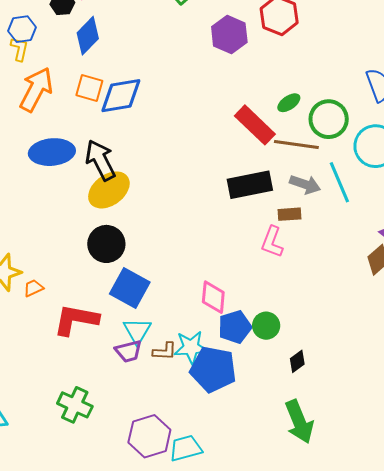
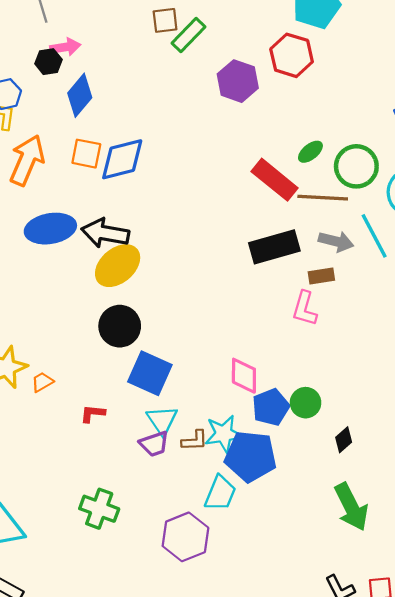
black arrow: (100, 160) -> (105, 233), turned -48
red L-shape: (76, 320) -> (93, 413), size x0.5
cyan trapezoid: (186, 448) -> (220, 493), moved, turned 132

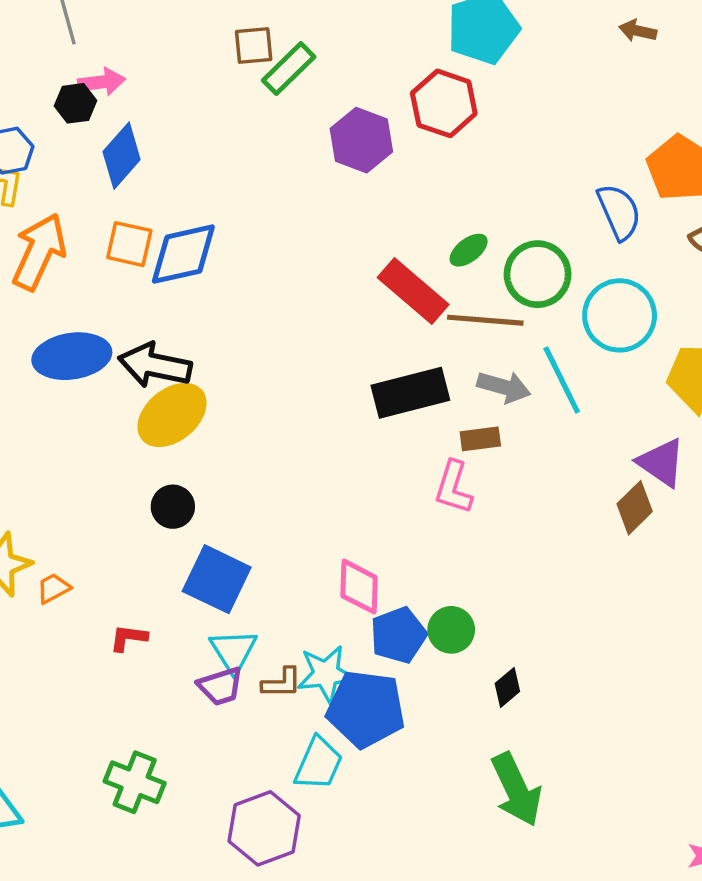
black circle: (120, 326) -> (173, 507), size x0.7

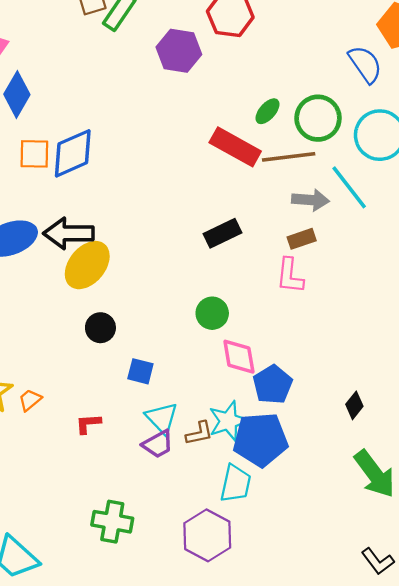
black rectangle: (410, 393) -> (222, 233), moved, size x0.7
blue square: (217, 579) -> (140, 371), size x0.6
green circle: (451, 630) -> (212, 313), moved

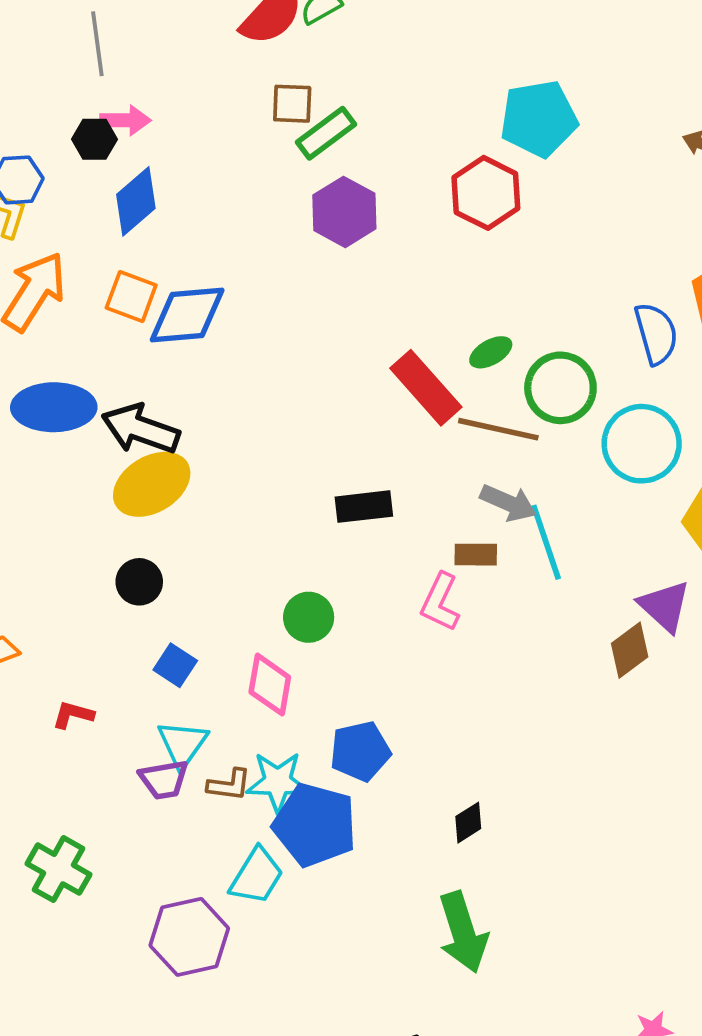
purple hexagon: (179, 51) -> (344, 212), moved
cyan line: (349, 187) -> (546, 542), moved
pink diamond: (239, 357) -> (270, 685), moved

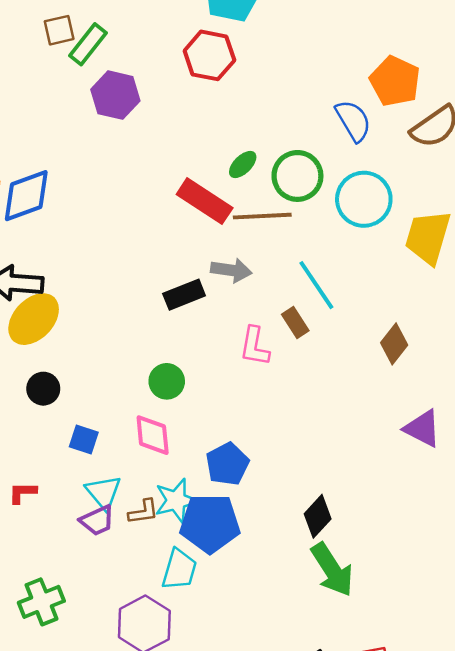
gray arrow: (508, 503) -> (231, 270), moved
brown rectangle: (476, 555) -> (295, 323), moved, turned 72
purple triangle: (665, 606) -> (422, 429), moved
black diamond: (468, 823) -> (318, 516), moved, size x1.4
green cross: (58, 869) -> (41, 602), turned -36

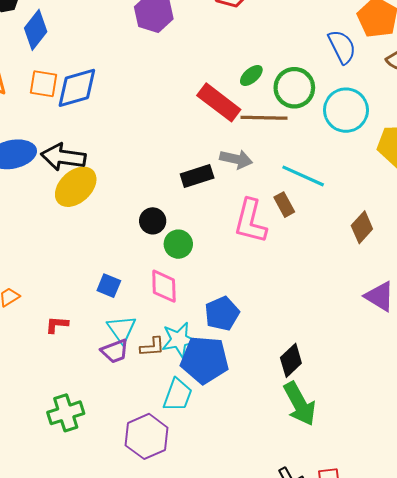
cyan line: (316, 285) -> (303, 176), turned -36
pink L-shape: (255, 346) -> (250, 221), size x1.4
black circle: (43, 389) -> (153, 221), moved

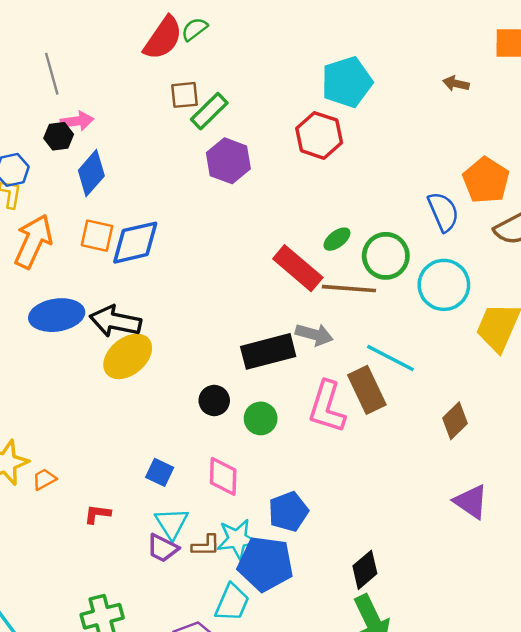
black rectangle: (197, 176) -> (268, 351), size x1.4
brown rectangle: (284, 205) -> (367, 390), size x1.6
green circle: (178, 244) -> (261, 418), moved
purple trapezoid: (115, 351) -> (163, 548), turned 44

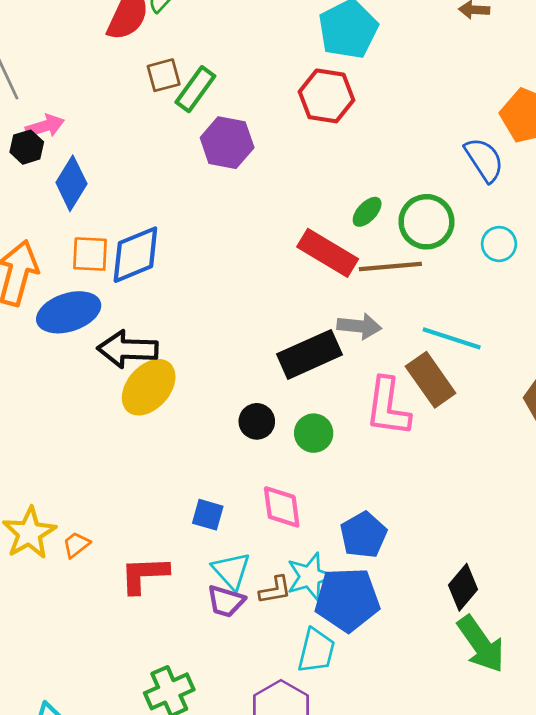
cyan circle: (444, 285) -> (499, 244), size x0.6
blue ellipse: (57, 315) -> (69, 312), moved
red L-shape: (97, 514) -> (144, 575), size x1.6

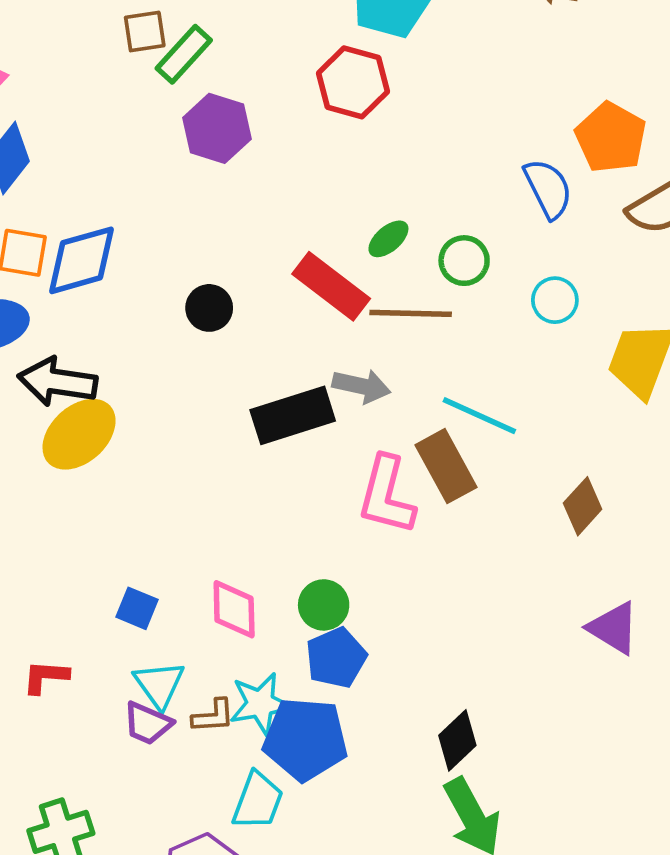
green circle: (426, 222) -> (464, 261), size x0.7
black circle: (257, 421) -> (209, 308), moved
green circle: (314, 433) -> (324, 605), moved
red L-shape: (144, 575) -> (46, 677), size x0.7

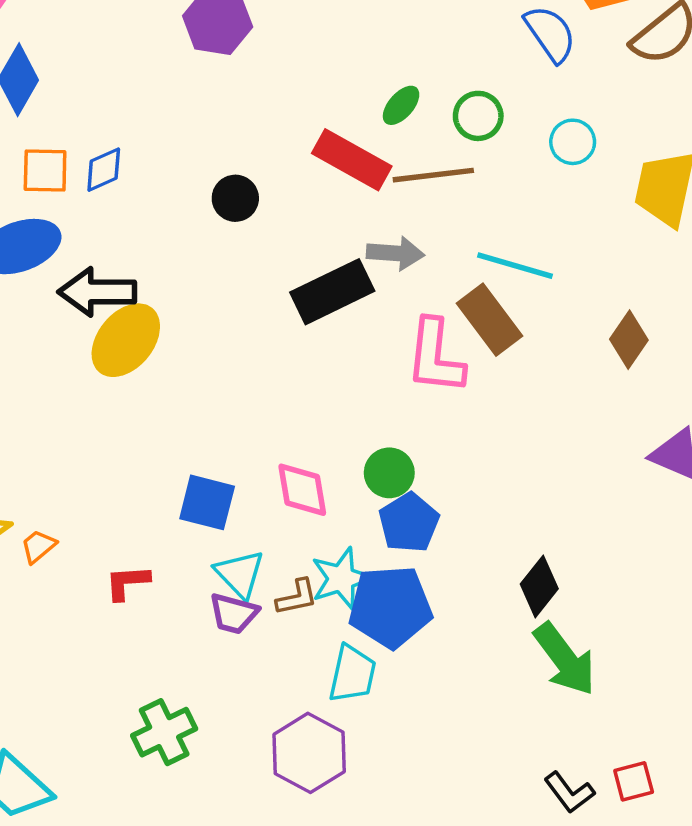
blue diamond: (82, 260) -> (104, 170), size x0.6
blue square: (137, 608) -> (207, 502), size x1.4

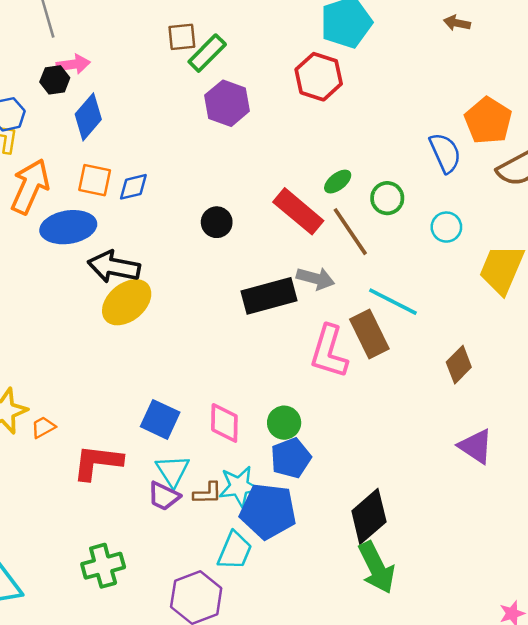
brown line: (433, 175) -> (350, 232), turned 52
red L-shape: (127, 582) -> (97, 462), size x1.6
black diamond: (539, 586) -> (369, 516), size x1.4

